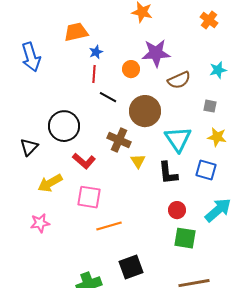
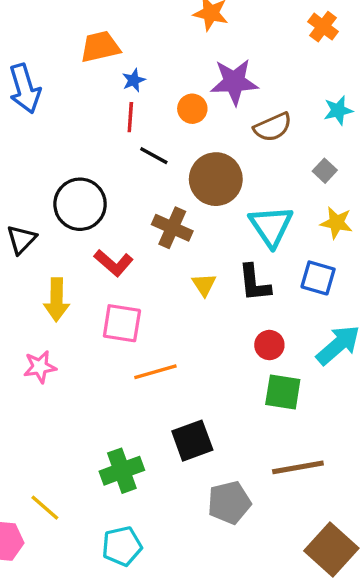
gray square: (210, 106) -> (325, 171), turned 32
yellow triangle: (138, 161) -> (204, 285), moved
yellow arrow: (50, 183) -> (57, 300), turned -60

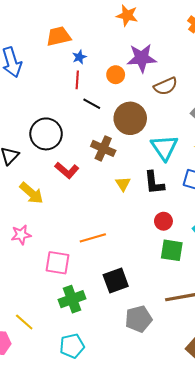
yellow arrow: (57, 300) -> (31, 193), turned -50
pink square: (122, 323) -> (57, 263), moved

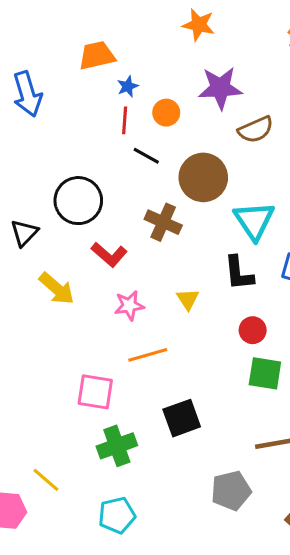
orange circle: (116, 75) -> (166, 113), moved
yellow triangle: (123, 184) -> (188, 299), moved
pink star: (21, 235) -> (129, 305), moved
gray pentagon: (139, 319) -> (231, 491), moved

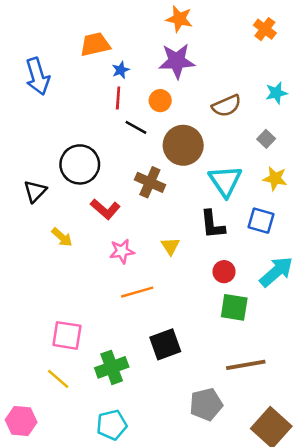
purple star: (220, 88) -> (177, 61), moved
orange circle: (166, 113) -> (160, 101), moved
yellow arrow: (57, 289) -> (62, 237), size x0.7
pink square: (95, 392) -> (67, 335), moved
yellow line: (46, 480) -> (58, 379), moved

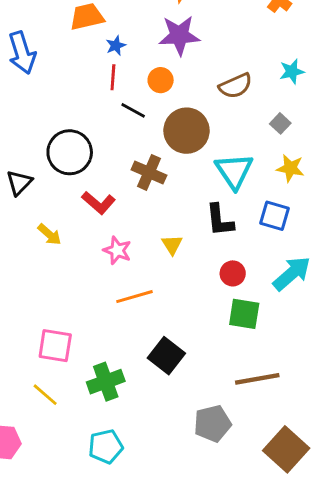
pink star: (122, 251) -> (117, 250), turned 30
black square: (165, 344) -> (166, 356), turned -32

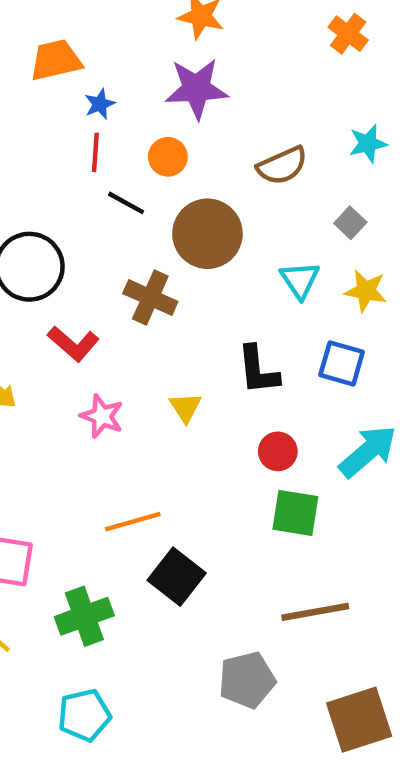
cyan triangle: (234, 171) -> (300, 280), moved, size x0.7
orange line: (135, 297) -> (133, 522), moved
brown square: (286, 449) -> (359, 720), turned 30

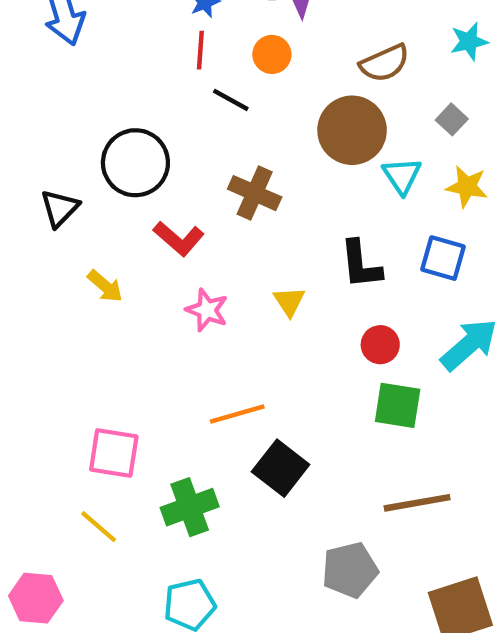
brown circle: (207, 234) -> (352, 130), moved

